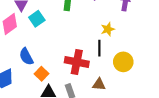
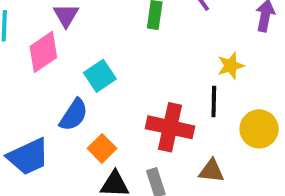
cyan square: (37, 19) -> (100, 76), moved
blue semicircle: (26, 57) -> (74, 115), turned -120

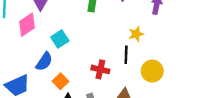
red cross: (170, 127) -> (100, 69), size x0.7

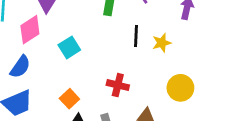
black line: (126, 55) -> (136, 36), moved
blue semicircle: (44, 62) -> (20, 67), moved

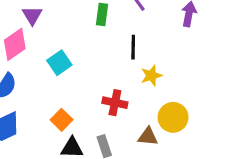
yellow star: (162, 43) -> (151, 76), moved
yellow circle: (180, 88) -> (173, 117), moved

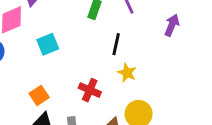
yellow star: (151, 76) -> (127, 73), turned 30

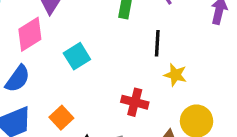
orange square: (39, 95) -> (61, 118), moved

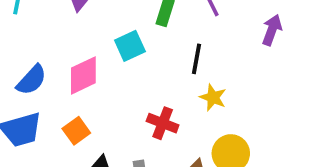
pink diamond: (30, 34) -> (83, 75), moved
cyan square: (77, 56) -> (130, 46), moved

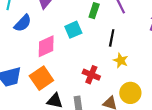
blue semicircle: (32, 80) -> (23, 23), moved
orange square: (76, 131) -> (41, 78), size x1.5

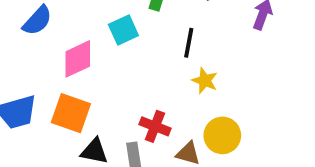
red cross: (91, 75) -> (155, 126), moved
orange square: (41, 78) -> (71, 113), turned -35

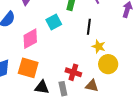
yellow circle: (222, 135) -> (108, 64), moved

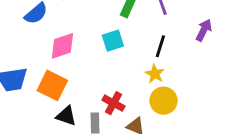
cyan square: (54, 22) -> (113, 41), moved
black line: (89, 27) -> (160, 46), moved

